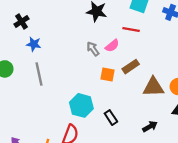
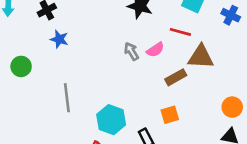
gray line: (39, 74) -> (67, 98), moved
orange square: (108, 74) -> (170, 115), moved, turned -32
brown triangle: (153, 87) -> (201, 57), moved

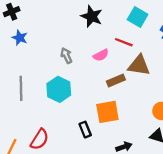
gray arrow: (131, 51) -> (66, 56), moved
orange square: (170, 115) -> (107, 112), size x1.5
cyan hexagon: (111, 120) -> (59, 89), moved

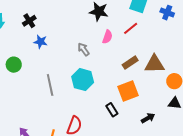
red line: (124, 42) -> (131, 28), turned -49
pink semicircle: (101, 55) -> (107, 37), moved, turned -32
brown triangle: (139, 65) -> (154, 64), moved

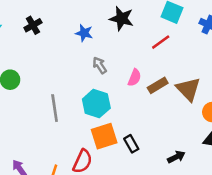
pink semicircle: (107, 37) -> (134, 78), moved
blue star: (41, 42) -> (84, 33), moved
brown triangle: (154, 64) -> (188, 89), turned 45
orange square: (128, 91) -> (104, 136), moved

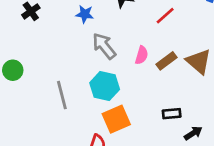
gray arrow: (100, 65) -> (104, 46), size x1.5
black rectangle: (131, 144) -> (172, 114), moved, turned -60

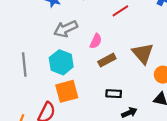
gray arrow: (104, 46) -> (66, 29), turned -85
brown rectangle: (166, 61) -> (107, 60), moved

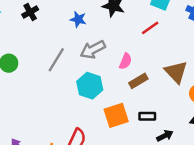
gray line: (24, 65) -> (56, 60), moved, turned 40
orange square: (67, 91) -> (116, 115), moved

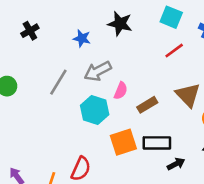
red line: (150, 28) -> (174, 51), moved
pink semicircle: (126, 61) -> (121, 91), moved
black rectangle: (147, 116) -> (157, 143), size x1.5

